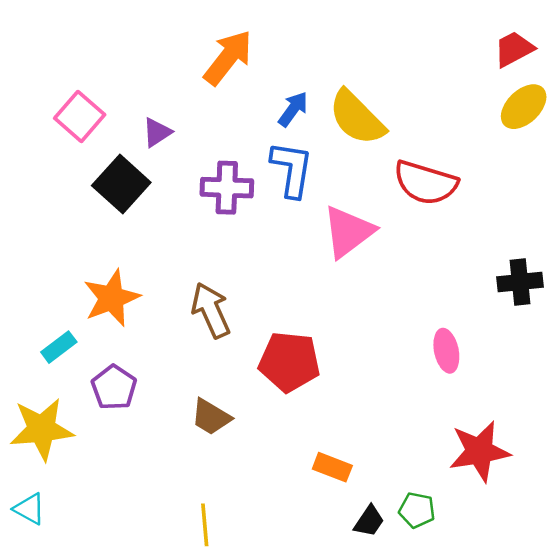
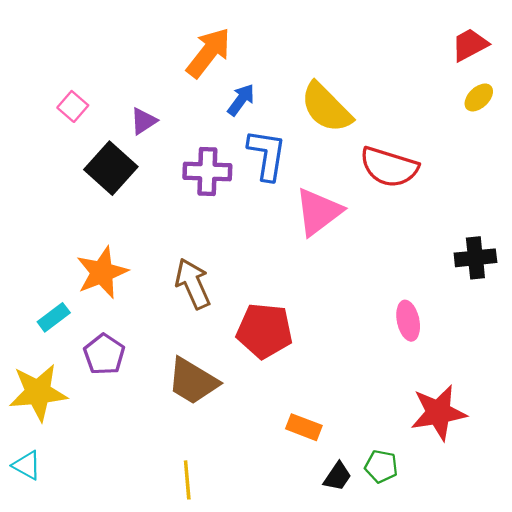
yellow ellipse: (524, 107) -> (479, 97), size x0.7
blue arrow: (293, 109) -> (241, 100), moved
pink square: (80, 116) -> (73, 106), size x0.7
brown trapezoid: (211, 417) -> (193, 381), size x1.4

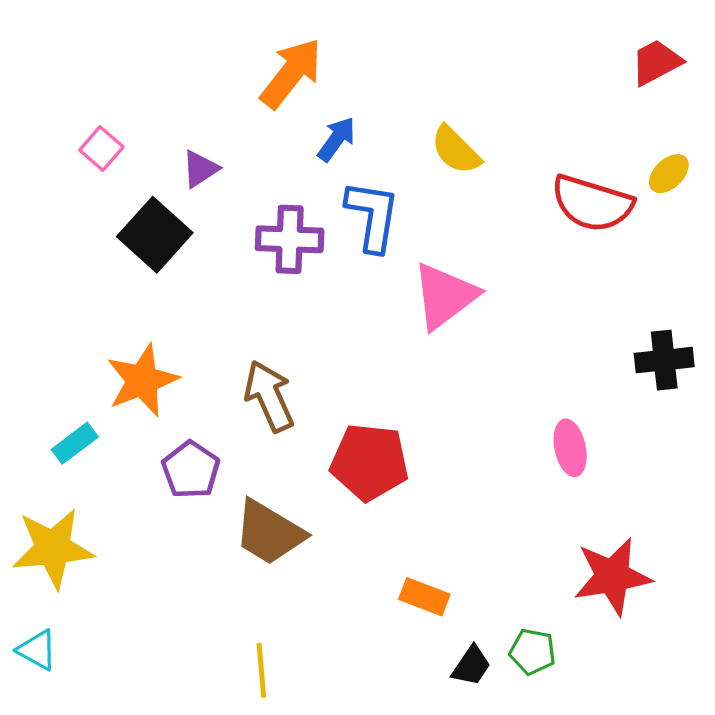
yellow ellipse: (479, 97) -> (669, 174), moved
yellow semicircle: (326, 108) -> (456, 150), size x0.7
red semicircle: (389, 167) -> (592, 203), moved
purple pentagon: (104, 354) -> (191, 470), moved

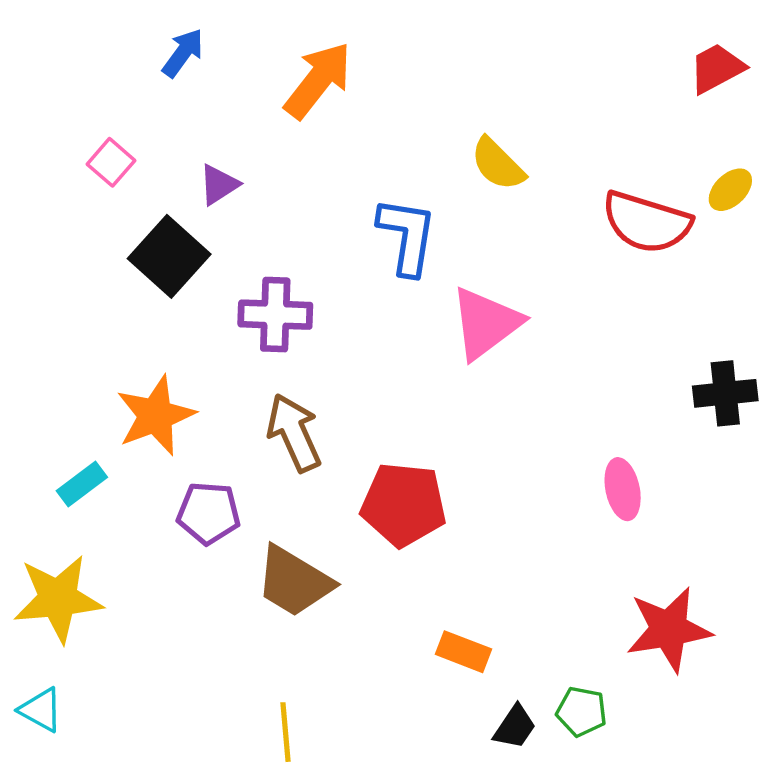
blue arrow: (337, 139) -> (183, 53), moved
purple cross: (290, 239) -> (275, 315), moved
purple pentagon: (191, 470) -> (209, 513), turned -30

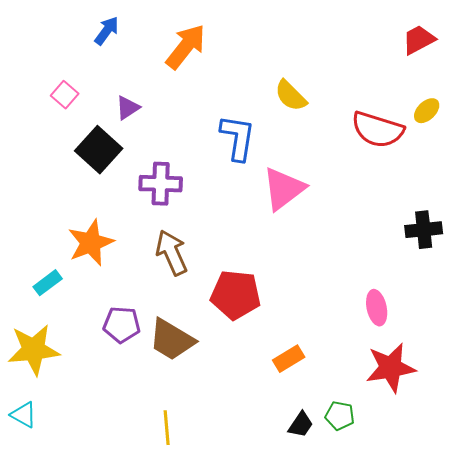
pink ellipse: (623, 489) -> (377, 308), moved
purple pentagon: (209, 513) -> (122, 325), moved
orange rectangle: (463, 652) -> (289, 359), moved, turned -52

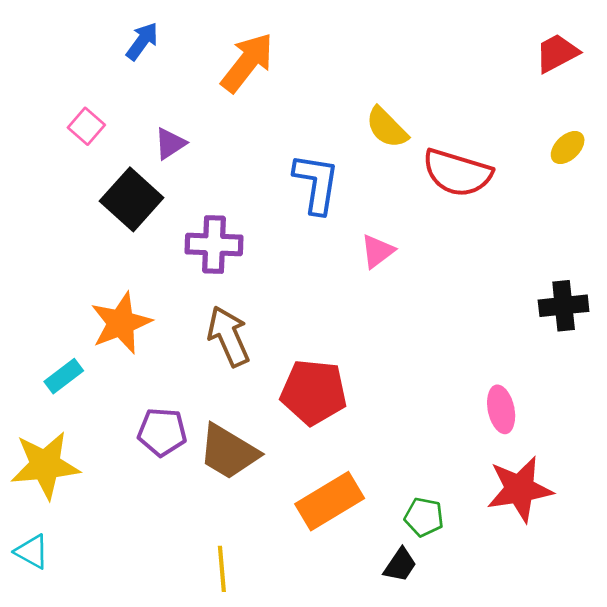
red semicircle: (378, 130) -> (457, 173), moved
pink triangle: (284, 189) -> (377, 251), size x0.6
orange rectangle: (289, 359) -> (330, 501), moved, size x1.6
green pentagon: (340, 416) -> (424, 517), moved

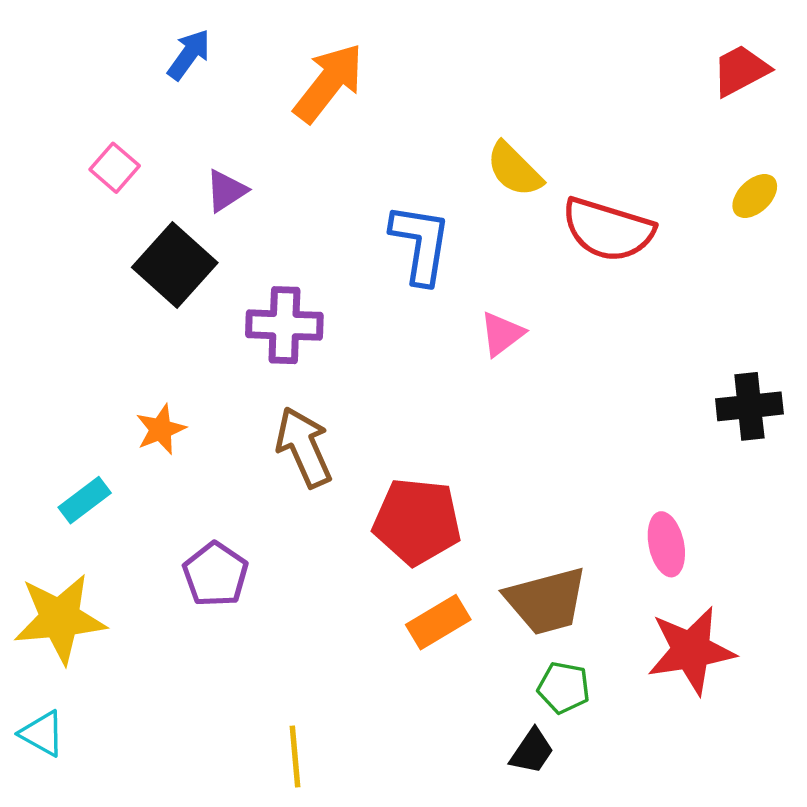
orange star: (121, 323) -> (161, 429), size x0.6
purple pentagon: (162, 432) -> (215, 574), turned 30
brown trapezoid: (229, 452) -> (546, 601), moved, turned -46
orange rectangle: (330, 501) -> (438, 622), moved, size x0.7

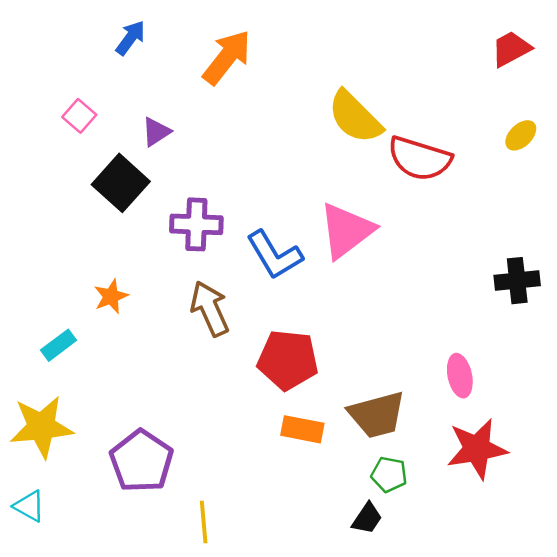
yellow semicircle: (514, 169) -> (355, 117), size x1.4
blue L-shape: (421, 244) -> (274, 255), moved, turned 140
pink triangle: (502, 334) -> (346, 231), size x1.8
purple pentagon: (215, 574) -> (141, 461), moved, size x1.4
orange rectangle: (438, 622) -> (302, 429), turned 42

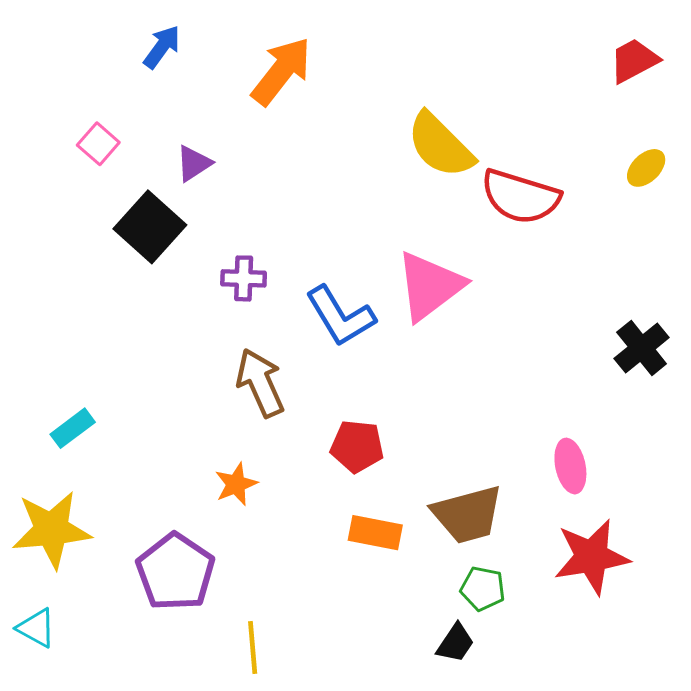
purple cross: (196, 224) -> (244, 278), size x0.7
black cross: (517, 281) -> (642, 348), turned -33
orange star: (111, 296) -> (236, 484), moved
red pentagon: (288, 360) -> (357, 446), size x0.7

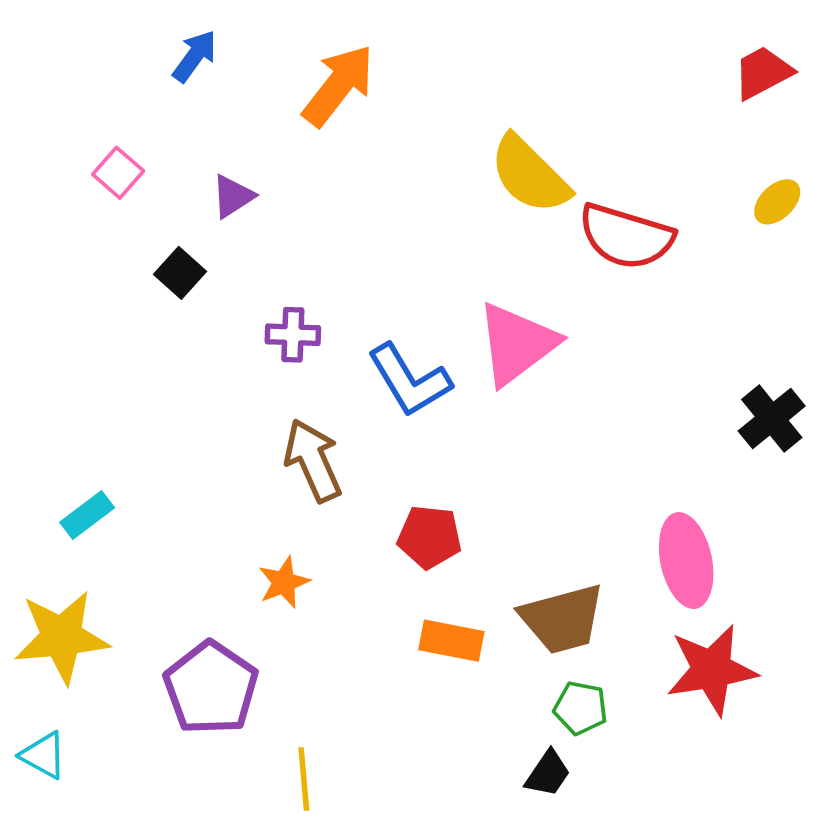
black square: (150, 227) -> (180, 273), size x0.6
pink ellipse: (570, 466) -> (686, 561), size x1.4

